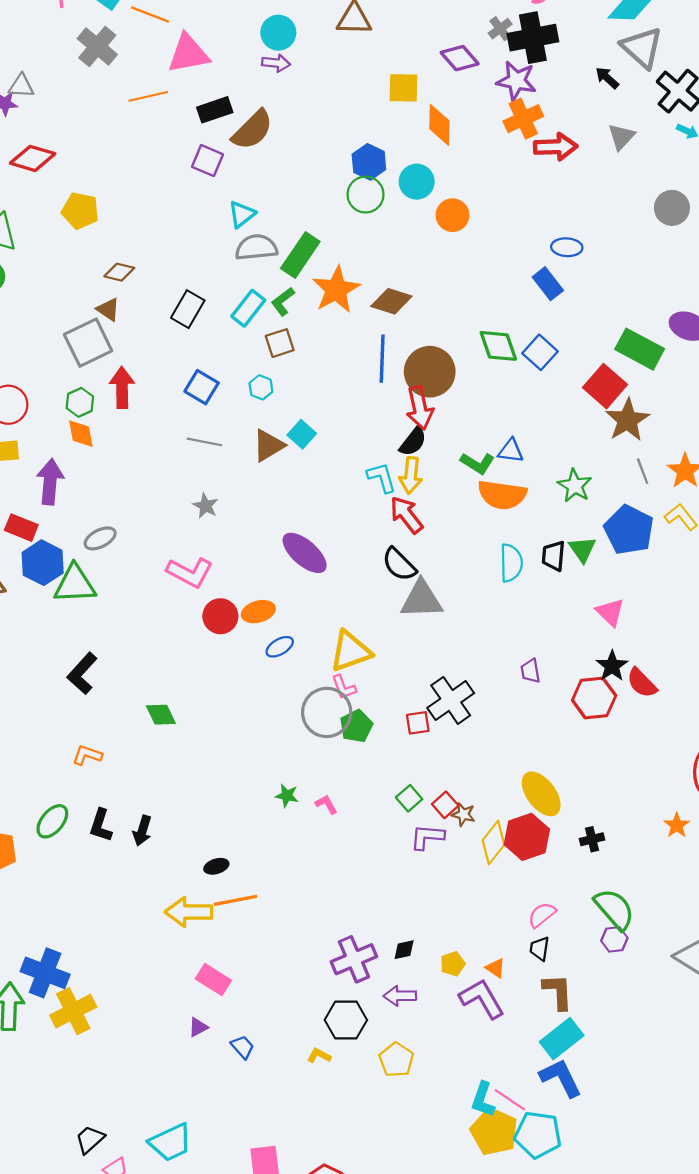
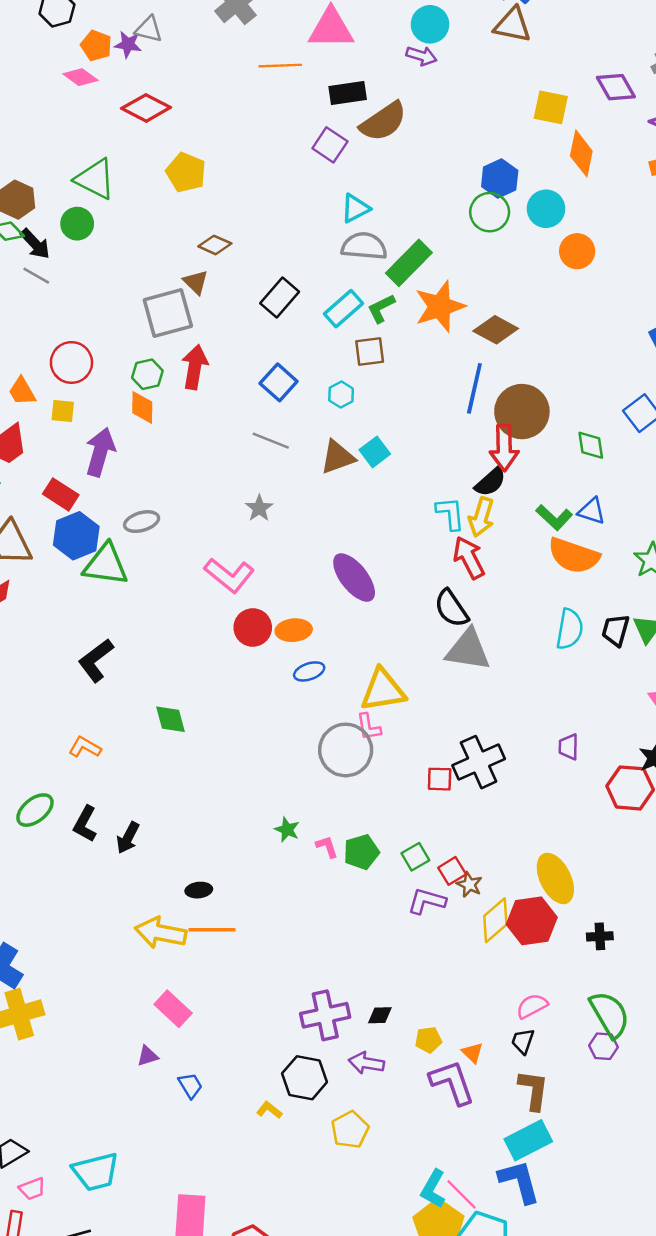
green diamond: (498, 346) -> (591, 445), moved, size x0.7
green pentagon: (356, 726) -> (361, 852), moved

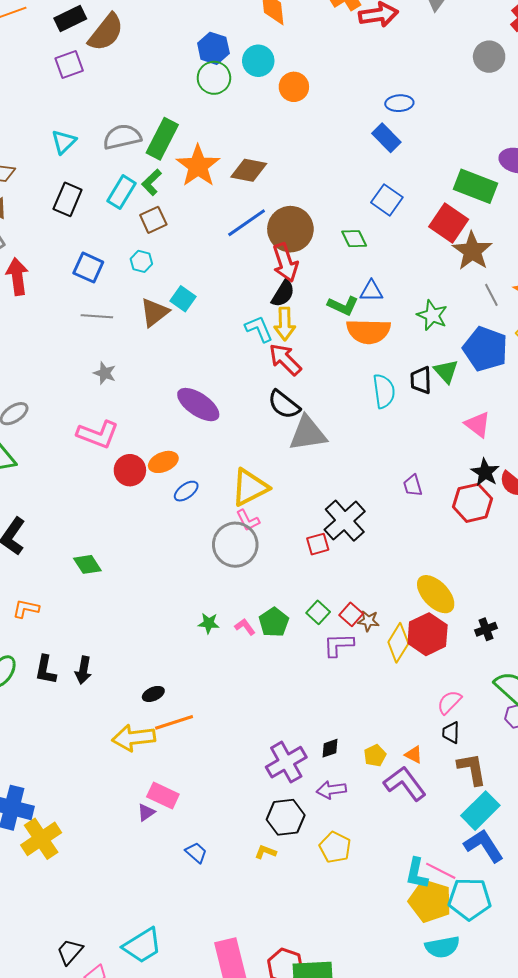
purple square: (330, 145) -> (69, 65), turned -36
cyan triangle: (355, 208) -> (64, 142), moved
blue line: (474, 388) -> (247, 223), turned 60
purple triangle: (148, 1056) -> (146, 812), moved

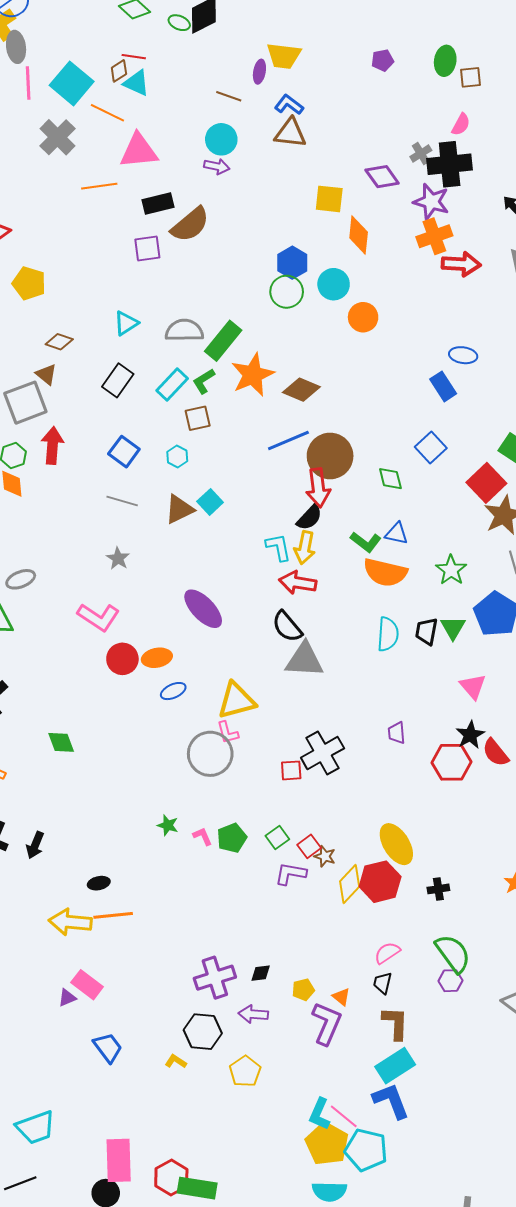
red arrow: (285, 359) -> (298, 583), turned -48
purple L-shape: (405, 784) -> (327, 1023), turned 48
blue trapezoid: (196, 853) -> (108, 1048), size x1.4

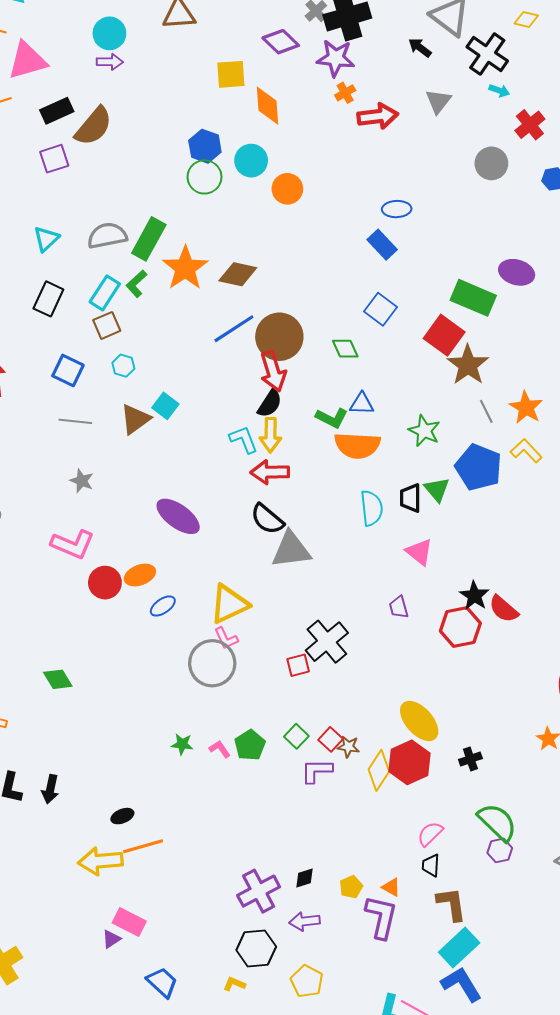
orange cross: (434, 236) -> (345, 93), size x0.6
brown square: (198, 418) -> (107, 325), moved
pink triangle: (473, 687) -> (419, 552), moved

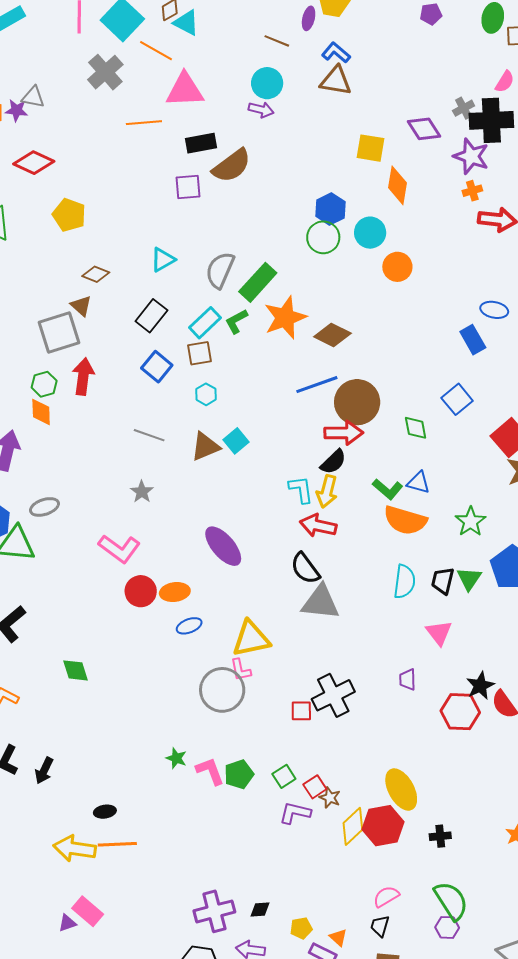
gray semicircle: (107, 236) -> (220, 270), turned -69
blue square: (68, 370) -> (157, 367), moved
red arrow: (273, 371) -> (344, 433), turned -87
pink L-shape: (220, 749) -> (210, 771), size x1.5

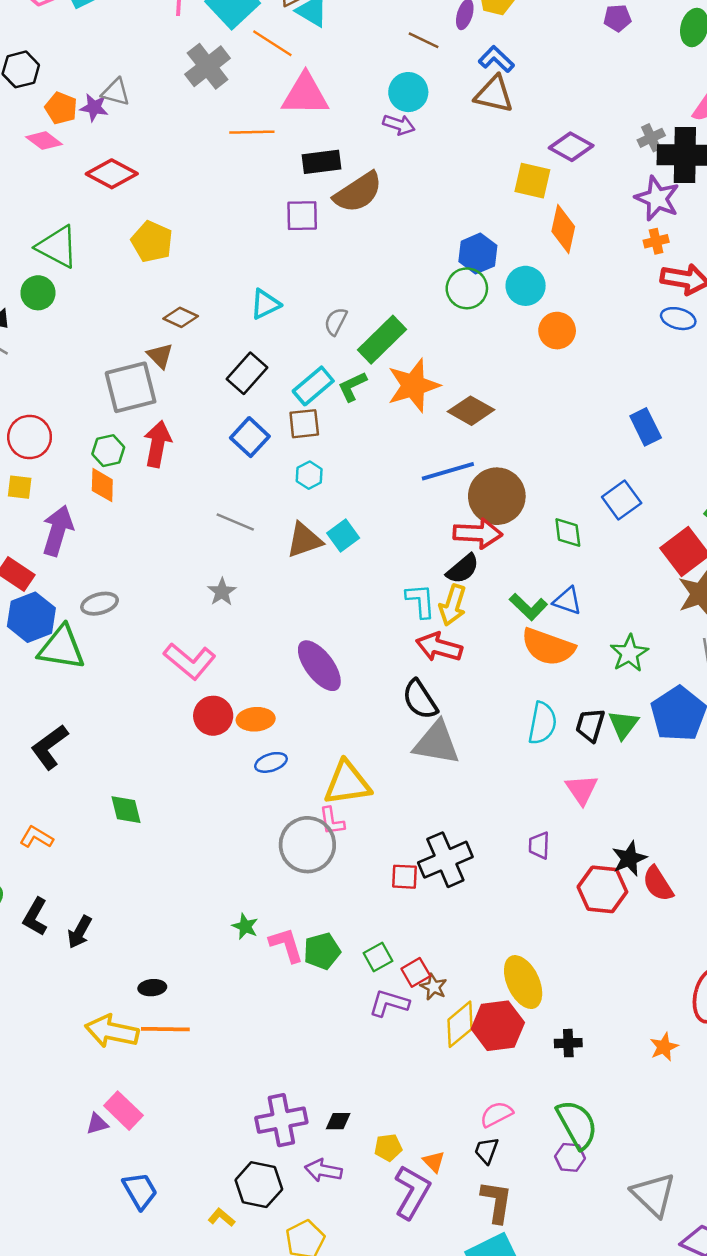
purple diamond: (424, 129) -> (571, 147), moved, turned -32
gray semicircle: (220, 270) -> (336, 321), size x0.6
blue ellipse: (494, 310) -> (678, 319), moved

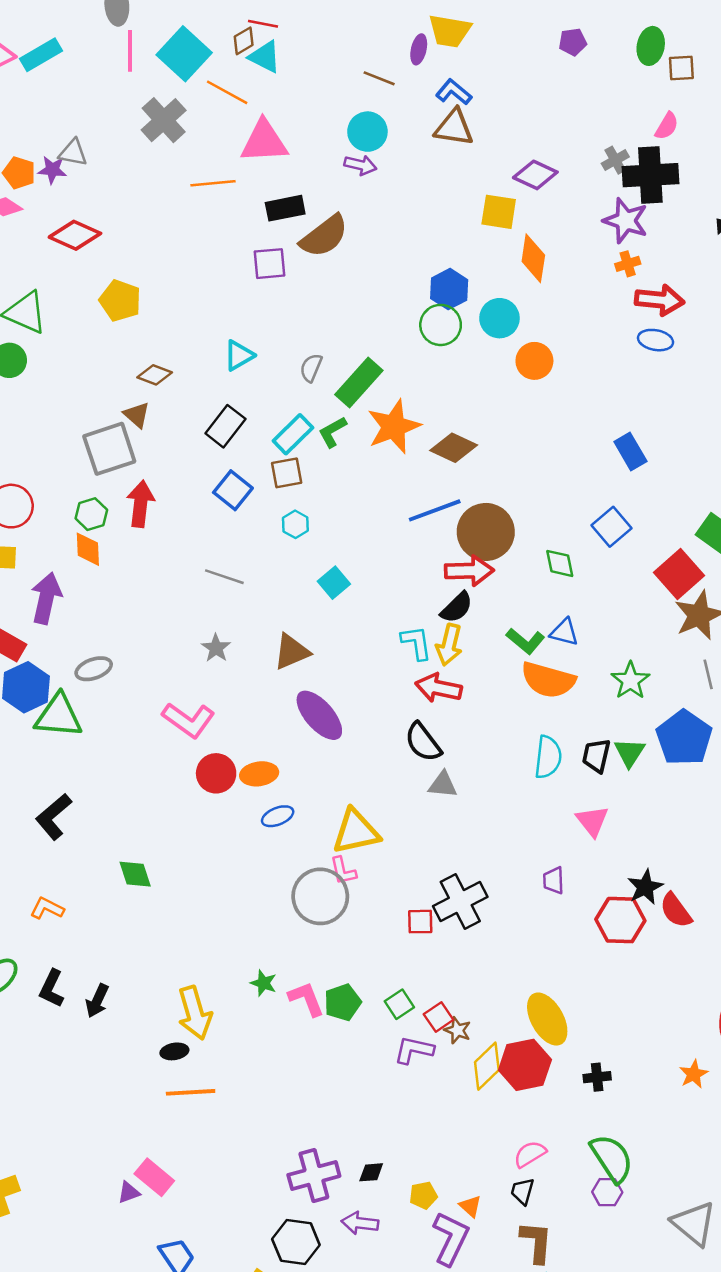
brown triangle: (304, 540) -> (292, 652), moved
gray triangle: (436, 743) -> (443, 785), size x0.6
yellow arrow: (112, 1031) -> (195, 1013), moved, turned -114

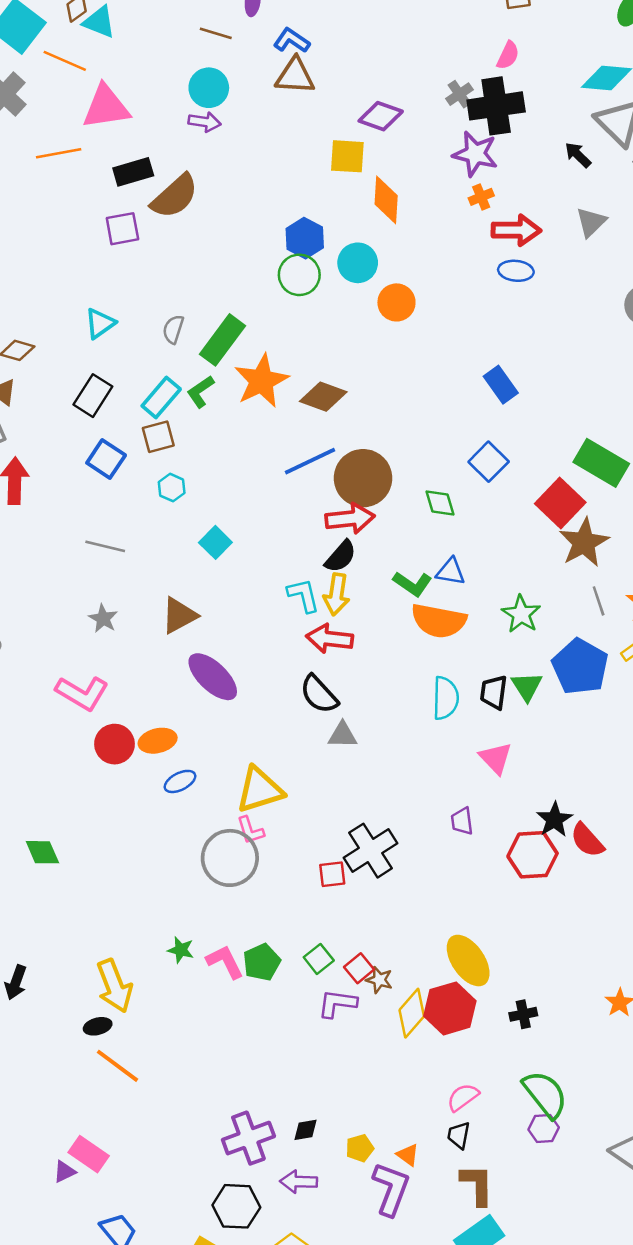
orange line: (191, 1092) -> (117, 1066), turned 45

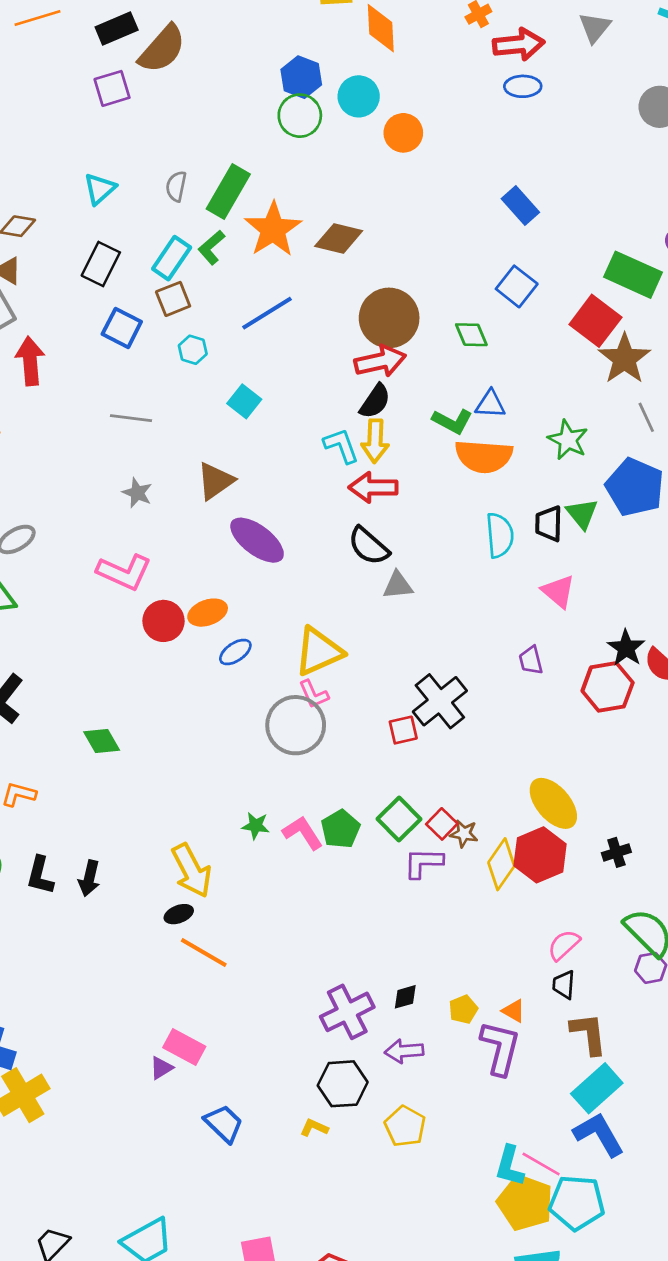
blue line: (310, 461) -> (267, 313), moved
green square: (319, 959) -> (399, 819), size x1.4

